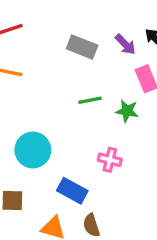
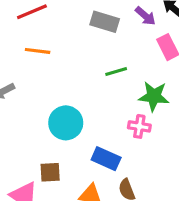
green star: (127, 111) -> (154, 96), moved, size x1.4

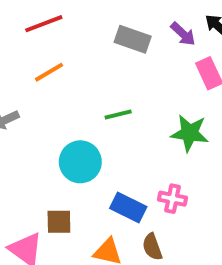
orange line: (38, 51) -> (49, 72), turned -40
green line: (116, 71) -> (118, 114), moved
pink cross: (139, 126) -> (173, 199), moved

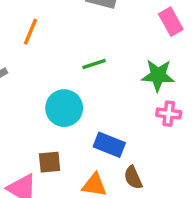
orange line: (49, 72) -> (31, 32), turned -32
pink cross: (173, 199) -> (169, 114), moved

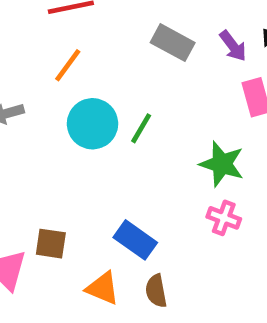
green line: (94, 64) -> (141, 128), turned -55
cyan circle: (64, 108) -> (93, 124), moved

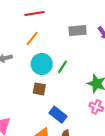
gray rectangle: (173, 43) -> (78, 31), turned -36
brown square: (51, 244) -> (39, 89), moved

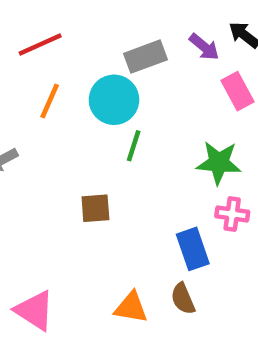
cyan circle: (42, 64) -> (114, 100), moved
blue rectangle: (58, 115) -> (193, 249), moved, turned 48

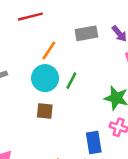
cyan circle: (114, 100) -> (45, 78), moved
orange line: (50, 101) -> (49, 50), moved

